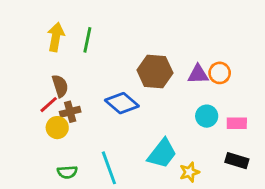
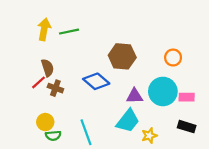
green line: (87, 40) -> (69, 32), turned 66
purple triangle: (198, 74) -> (135, 96), moved
brown cross: (70, 112) -> (55, 88), turned 35
cyan circle: (207, 116) -> (163, 91), size x1.6
yellow circle: (57, 128) -> (45, 122), moved

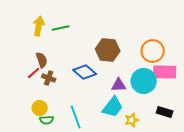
orange circle: (173, 58) -> (153, 51), size x1.5
pink rectangle: (187, 97) -> (165, 72), moved, size x1.6

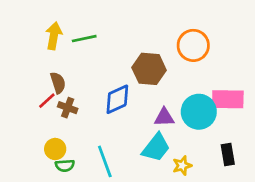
orange circle: (153, 51) -> (193, 45), moved
blue diamond: (85, 72) -> (117, 99), turned -65
black rectangle: (165, 112) -> (228, 155), turned 63

